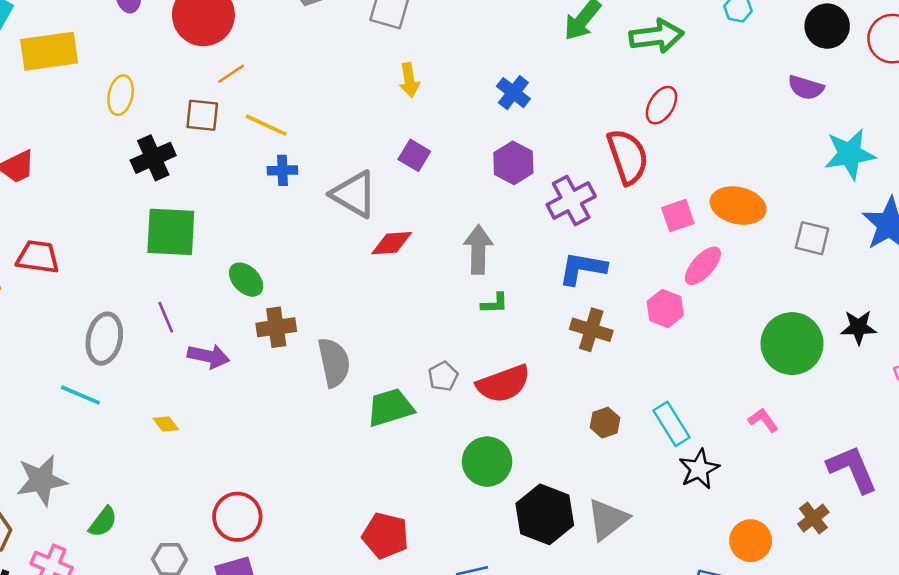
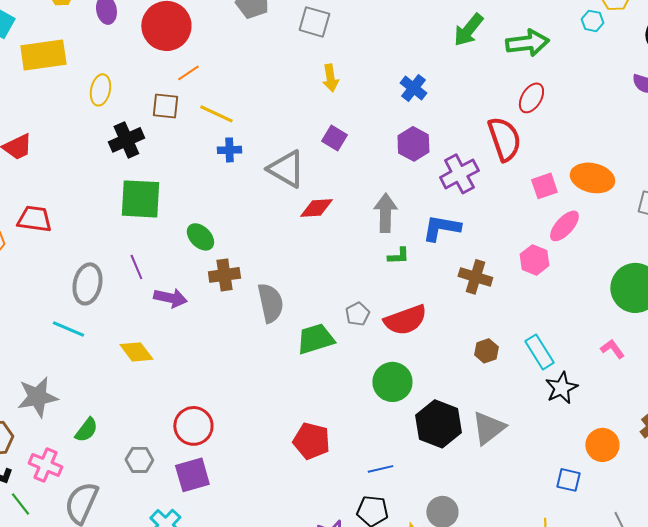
blue L-shape: (582, 268) -> (441, 228), moved
yellow diamond: (166, 424) -> (136, 352), size x1.6

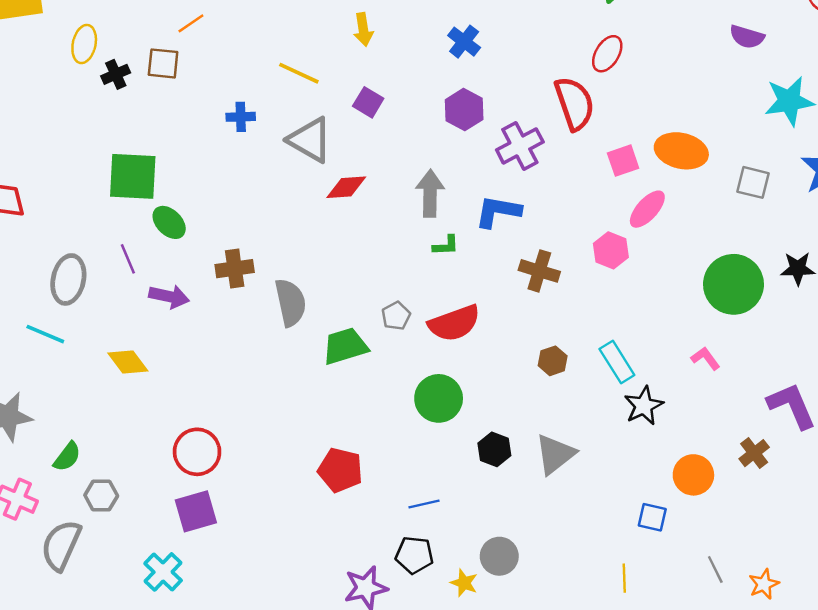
yellow line: (216, 114) -> (299, 73), moved
black cross: (126, 140) -> (116, 74), moved, size x0.7
green ellipse: (200, 237) -> (169, 222), moved
black hexagon: (438, 424) -> (494, 449), size x0.6
gray hexagon: (139, 460) -> (101, 496), moved

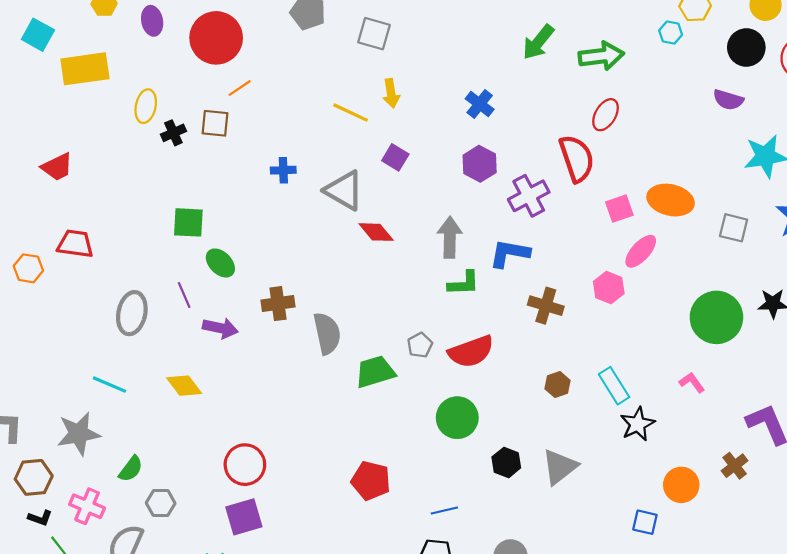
yellow line: (299, 73) -> (351, 113), moved
green square: (133, 176) -> (188, 222), size x0.7
red diamond: (346, 187) -> (376, 232), turned 54
green L-shape: (446, 245) -> (464, 283), size x1.4
cyan line: (45, 334) -> (109, 385), moved

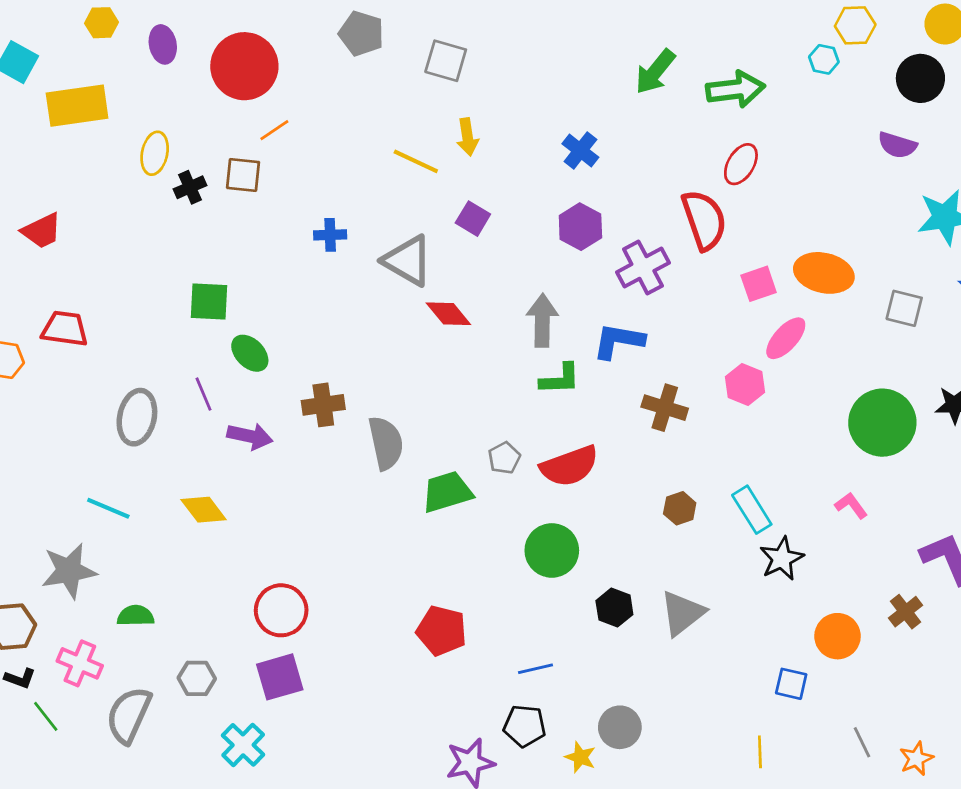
green semicircle: (131, 469) -> (136, 616), turned -128
gray hexagon: (161, 503) -> (197, 678), moved

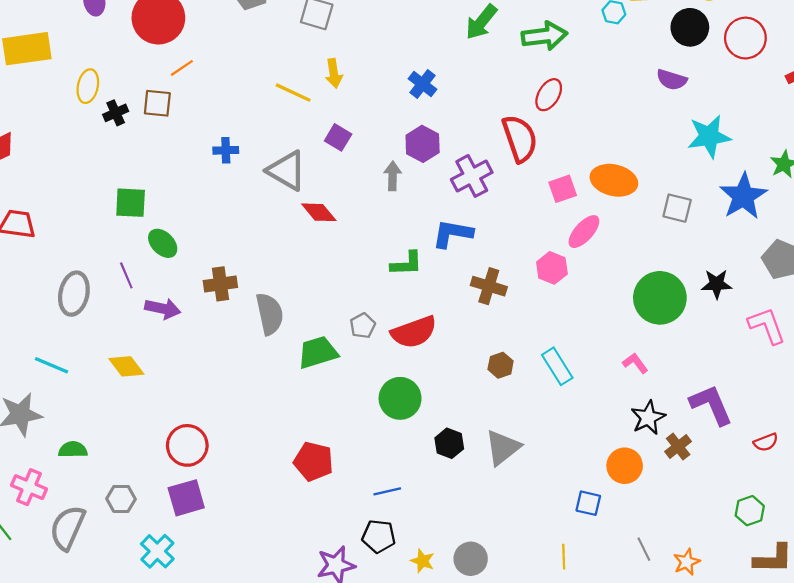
gray arrow: (542, 321) -> (393, 176), moved, size x0.7
black star: (782, 559) -> (648, 418), moved
gray circle: (620, 727) -> (471, 559), moved

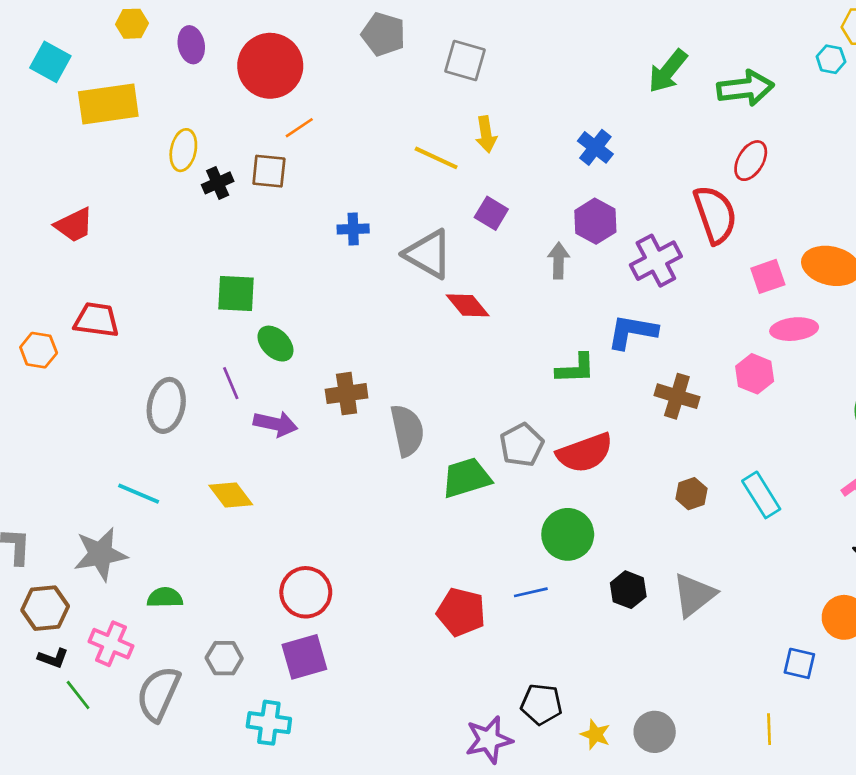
pink ellipse: (584, 232) -> (794, 329), turned 42
gray pentagon: (363, 326) -> (522, 445), size x1.4
blue line: (387, 491) -> (531, 592), moved
cyan cross: (157, 551) -> (269, 723), turned -36

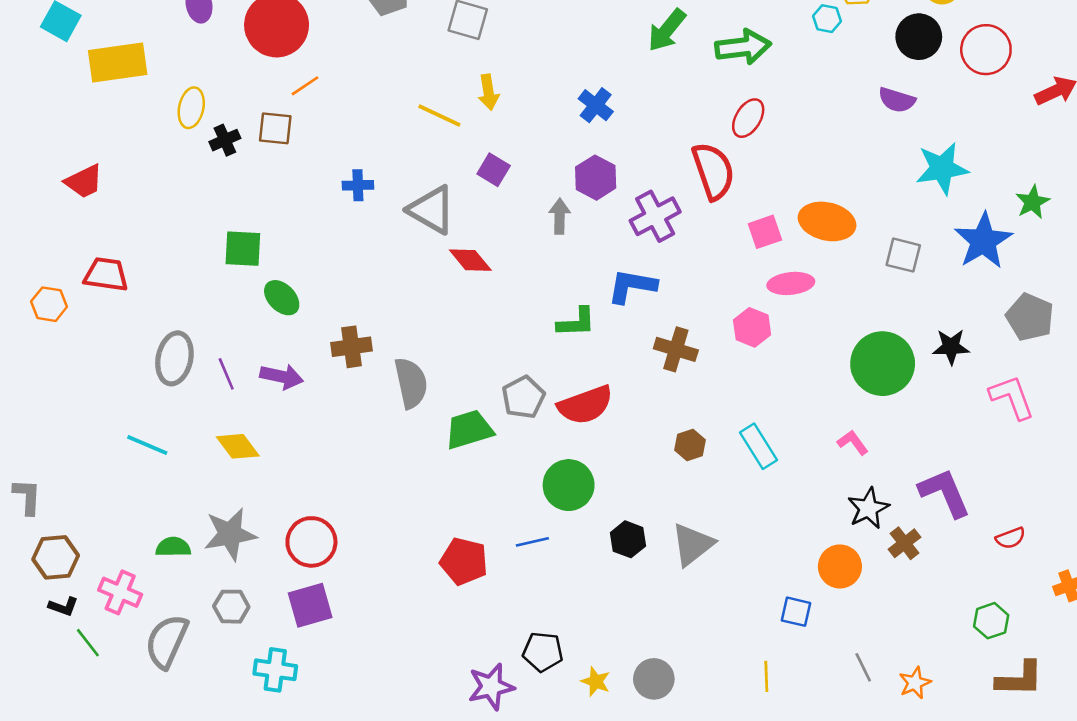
purple line: (231, 383) -> (226, 374), moved
gray star: (100, 554) -> (230, 534), moved

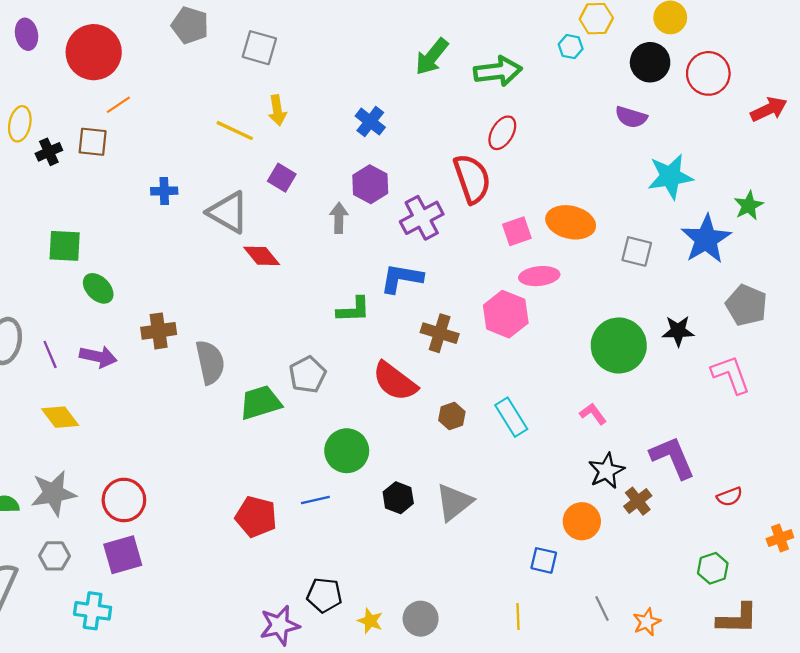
pink hexagon: (752, 327) -> (506, 314), size x1.4
red semicircle: (585, 405) -> (395, 381), moved, turned 57

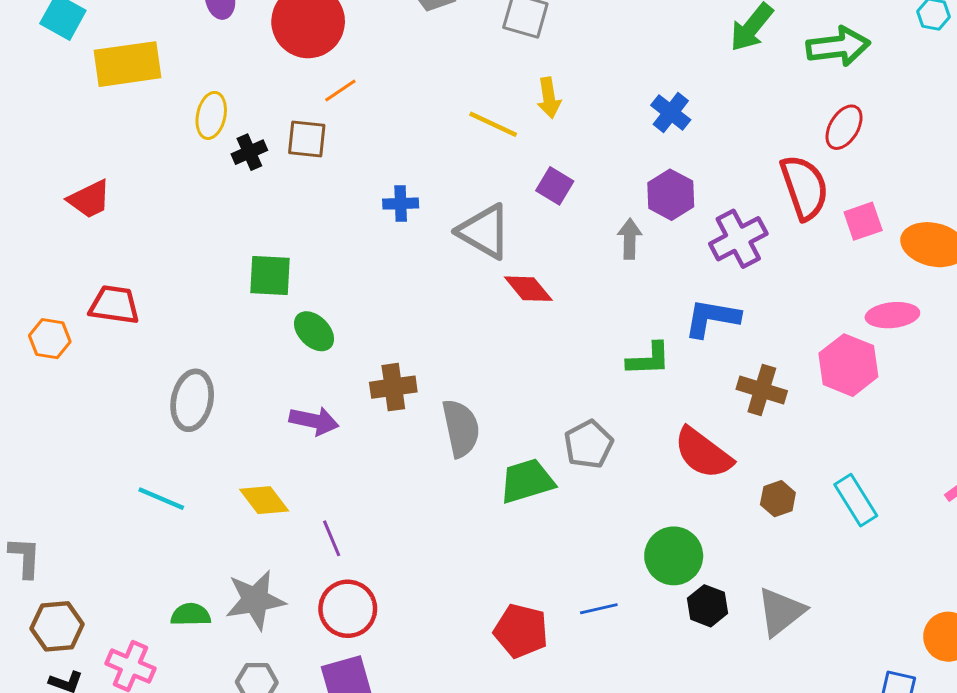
pink square: (517, 231) -> (863, 221), moved
purple line: (50, 354) -> (332, 538), moved
green circle: (347, 451) -> (674, 556), moved

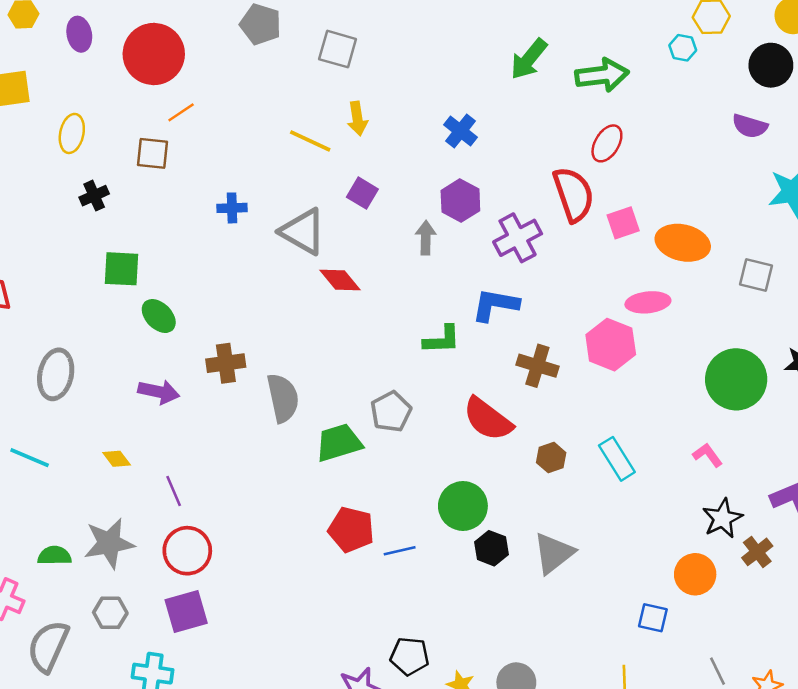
black cross: (249, 152) -> (94, 196), moved
yellow diamond: (264, 500) -> (117, 459), size x0.7
red pentagon: (521, 631) -> (351, 530), moved

